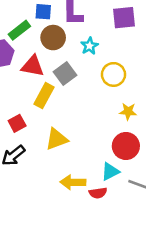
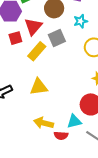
red triangle: (33, 66) -> (33, 26), turned 48
red square: (17, 123) -> (15, 38), moved

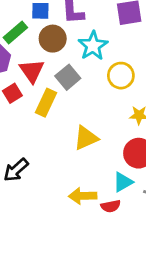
cyan star: (81, 21) -> (93, 46), size x1.5
yellow triangle: (39, 87) -> (86, 138), moved

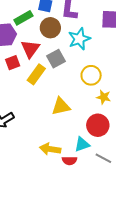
yellow circle: (121, 76) -> (91, 75), moved

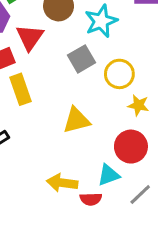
gray square: (56, 59) -> (81, 59), moved
yellow rectangle: (36, 74) -> (21, 89), moved, turned -54
gray line: (103, 158) -> (140, 194), turned -70

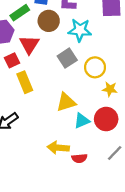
cyan star: (101, 21) -> (80, 30), turned 30
cyan triangle: (109, 175) -> (82, 121), moved

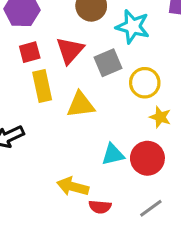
red triangle: (29, 45) -> (70, 50), moved
yellow triangle: (66, 102) -> (81, 105), moved

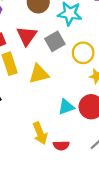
yellow arrow: (73, 187) -> (40, 133), turned -120

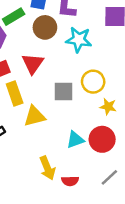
gray square: (55, 41) -> (63, 92), moved, turned 30
yellow triangle: (39, 74) -> (35, 116), moved

